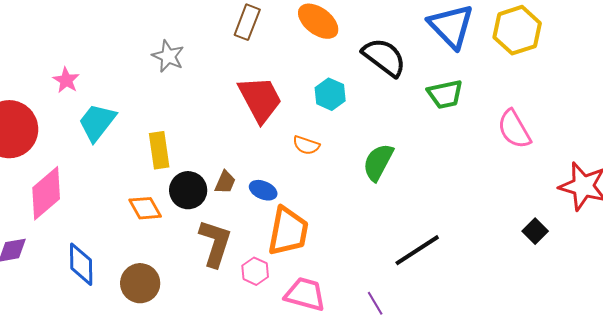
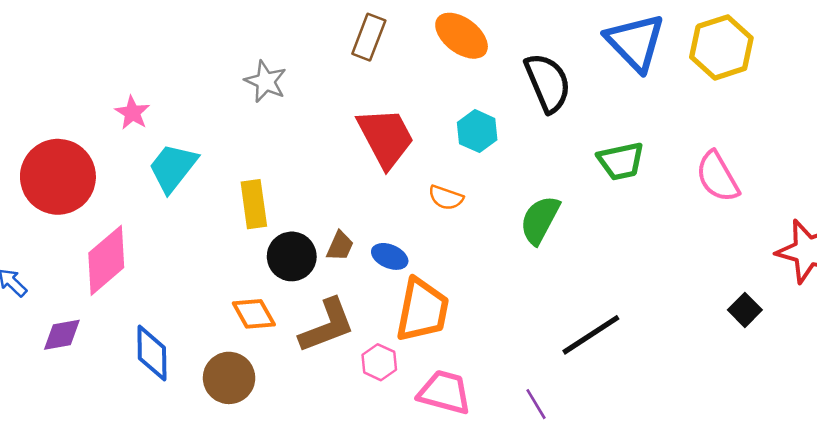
black semicircle: (384, 57) -> (548, 83), turned 30
green trapezoid: (445, 94) -> (621, 161), moved
orange diamond: (145, 208) -> (254, 314), moved
brown L-shape: (215, 243) -> (327, 326), turned 51

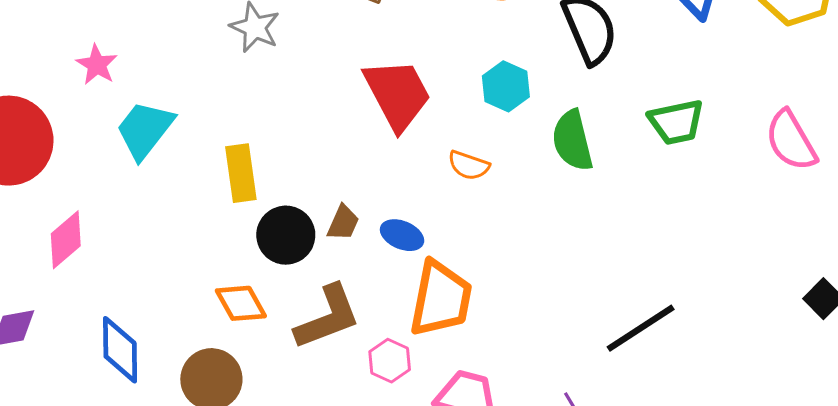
green semicircle: (540, 220) -> (572, 141), moved, turned -42
pink diamond: (106, 260) -> (66, 240), size x0.7

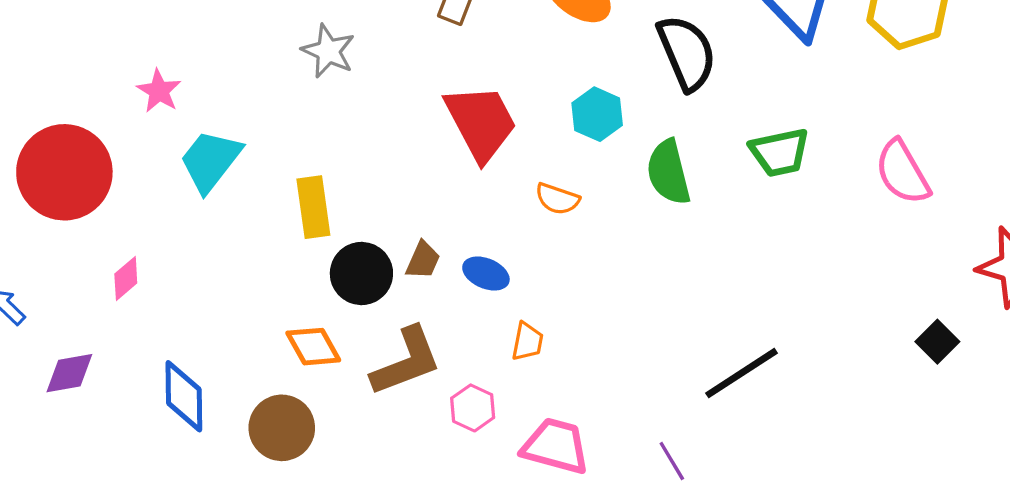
pink diamond: (66, 240) -> (126, 278), size x0.7
orange trapezoid: (441, 299) -> (527, 342), size x0.5

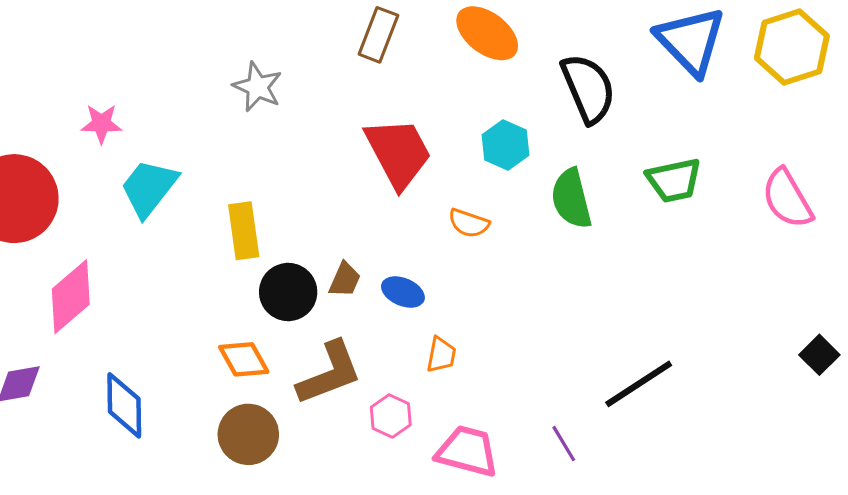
pink star: (159, 91) -> (101, 124), turned -30
pink diamond: (126, 278) -> (71, 297), size x1.8
brown circle: (282, 428) -> (248, 434), moved
purple line: (672, 461) -> (564, 444), moved

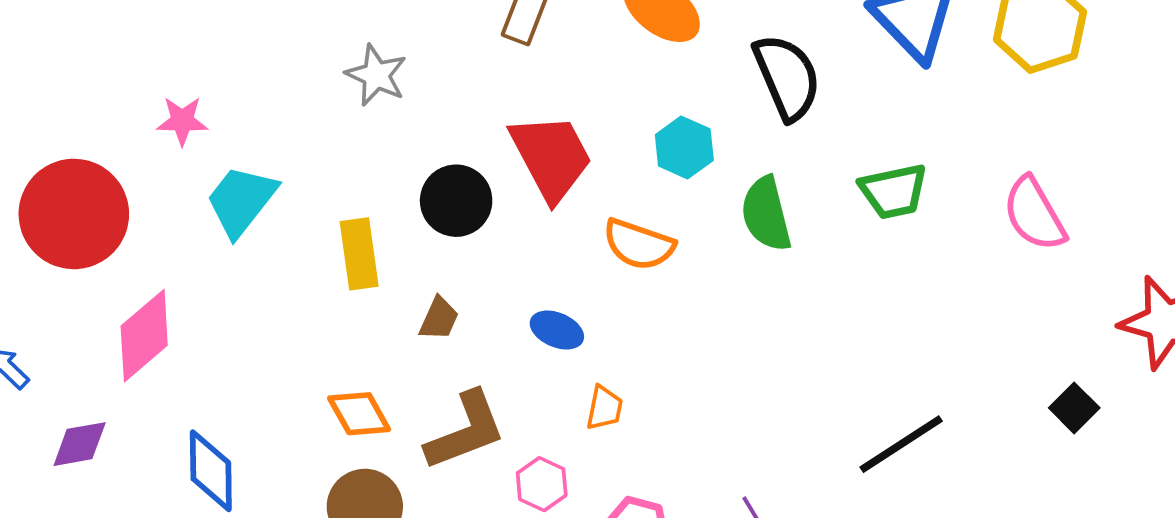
orange semicircle: (469, 223) -> (639, 244), size x1.4
brown trapezoid: (345, 280) -> (439, 319), moved
black circle: (288, 292) -> (456, 201), moved
black line: (639, 384) -> (901, 444), moved

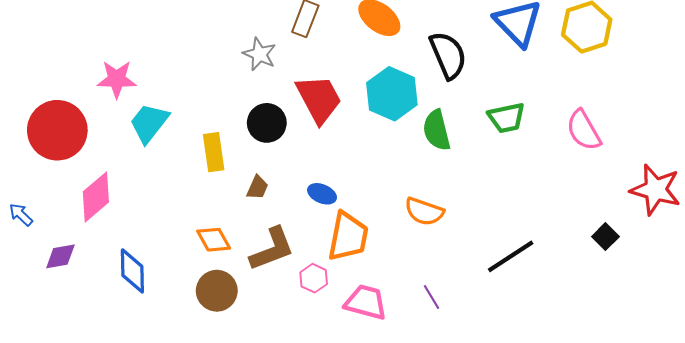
gray star: (376, 75) -> (259, 54), moved
pink star: (182, 121) -> (117, 79), size x1.4
cyan hexagon: (684, 147) -> (392, 94), size x1.6
orange semicircle: (639, 244) -> (424, 212), moved
orange trapezoid: (604, 408) -> (348, 237), size x2.0

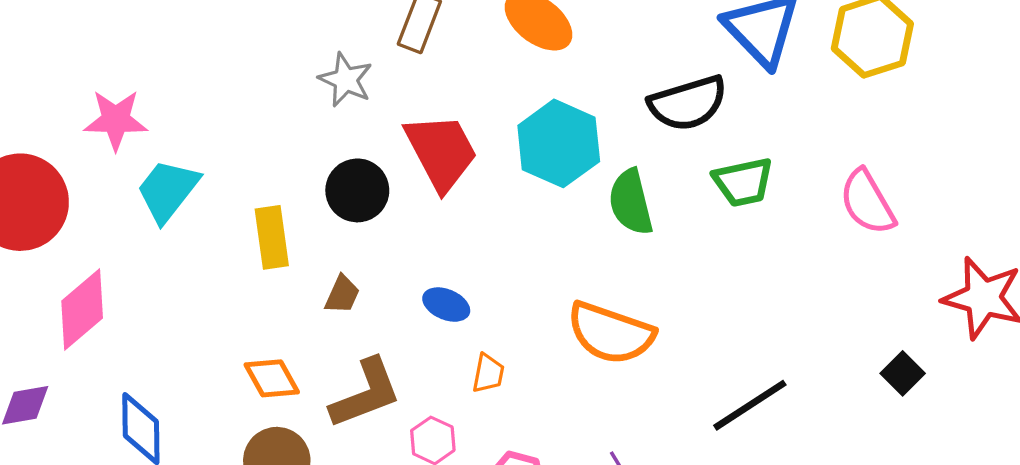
black semicircle: (448, 55) -> (688, 103), moved, turned 96
orange semicircle: (424, 212) -> (611, 333), size x1.4
orange trapezoid: (348, 237) -> (488, 373), size x0.5

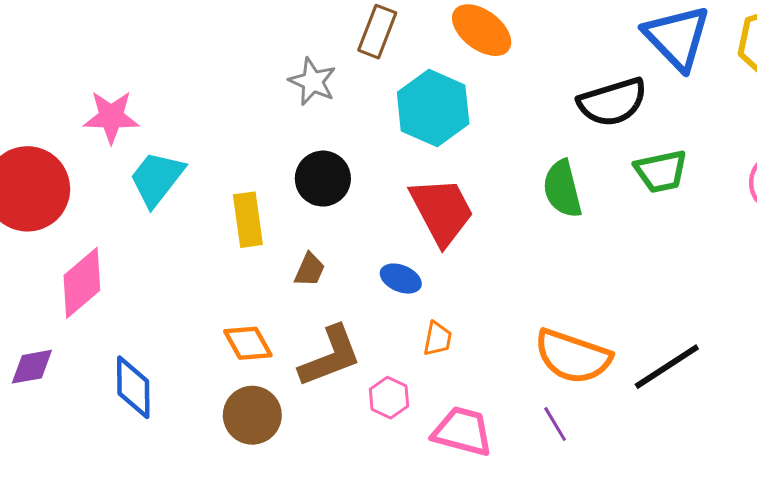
cyan hexagon: (559, 143) -> (433, 108), moved
red trapezoid: (441, 152) -> (442, 211), moved
orange semicircle: (611, 333) -> (573, 356), moved

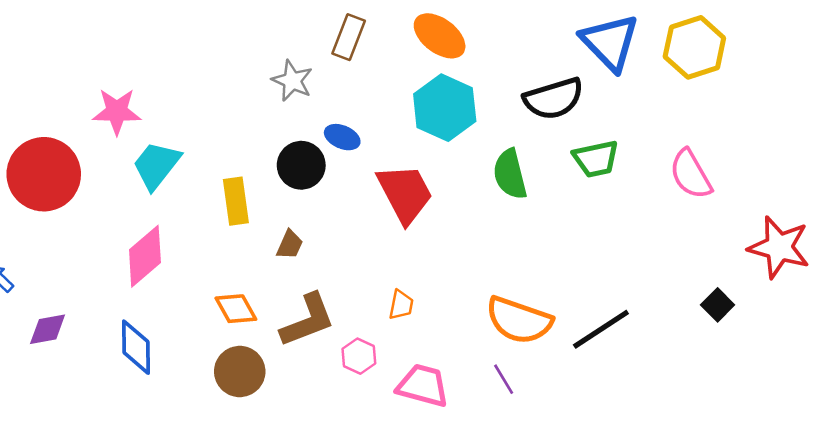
cyan hexagon: (433, 108) -> (445, 108), moved
blue ellipse: (401, 279) -> (342, 137), moved
pink diamond: (82, 283) -> (145, 256), moved

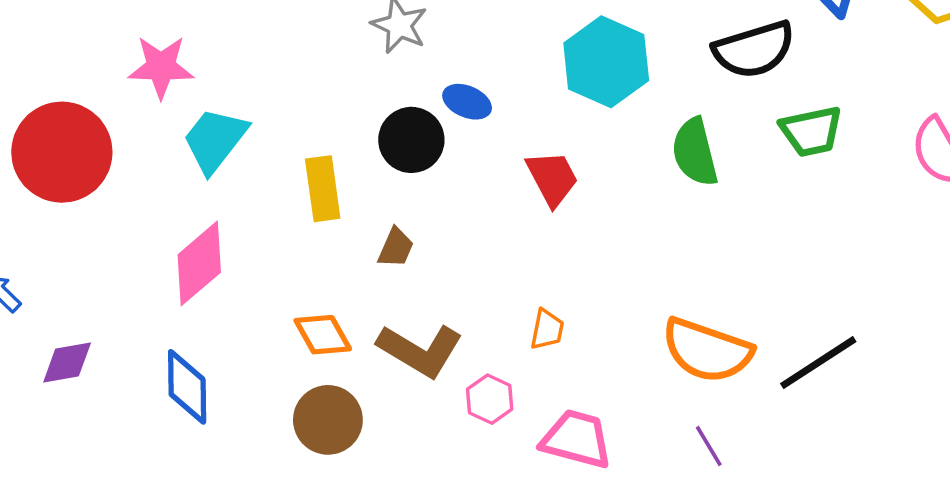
red trapezoid: (405, 193) -> (552, 178), size x0.7
brown L-shape: (308, 320) -> (420, 350), turned 52
purple line: (504, 379) -> (709, 446), moved

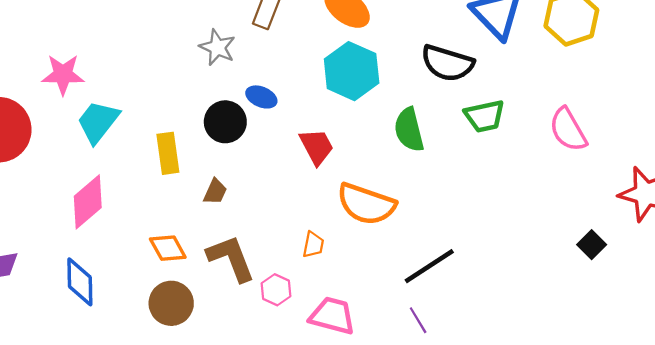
black semicircle: (754, 50) -> (447, 63), turned 34
brown L-shape: (420, 350) -> (231, 258), turned -142
orange semicircle: (707, 350) -> (366, 204), moved
black line: (818, 363) -> (429, 266), moved

